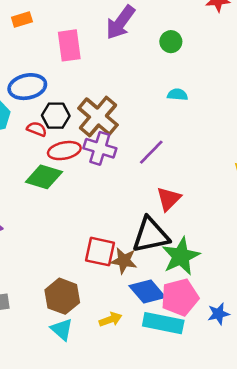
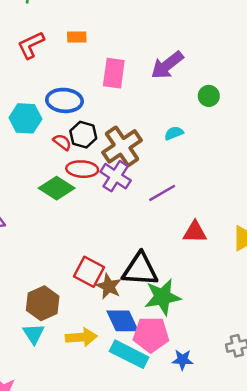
cyan semicircle: (177, 95) -> (174, 133), moved, turned -42
red triangle: (169, 199) -> (195, 232), moved, turned 30
yellow arrow: (111, 319) -> (81, 337), size x1.4

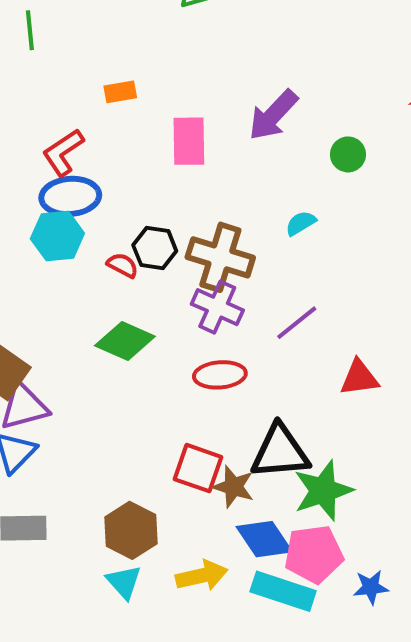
red L-shape: (31, 45) -> (63, 152), moved
blue ellipse: (64, 100) -> (70, 196), moved
brown cross: (122, 146) -> (220, 257), turned -30
red ellipse: (82, 169) -> (220, 375), moved

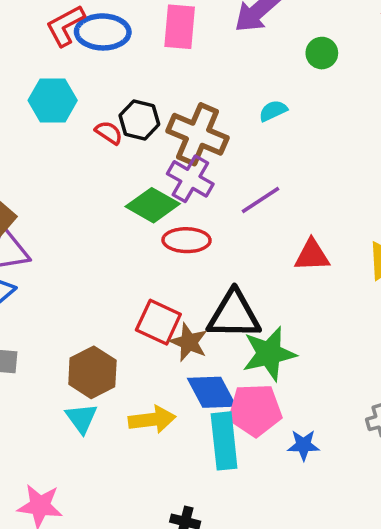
blue ellipse: (70, 196) -> (103, 32), moved
green diamond: (125, 341) -> (153, 205), moved
cyan rectangle: (283, 591) -> (224, 441), turned 60

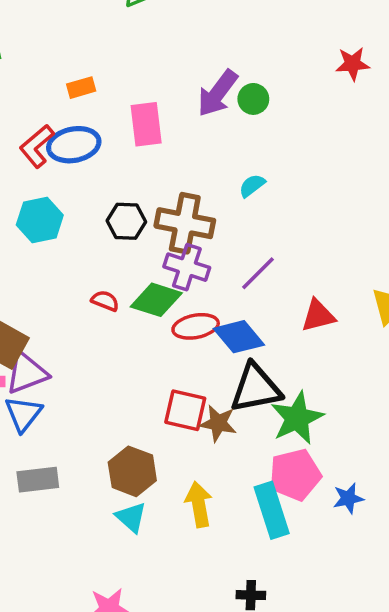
green circle: (322, 53) -> (253, 99), moved
red semicircle: (109, 133) -> (105, 301), moved
blue diamond: (212, 392) -> (239, 337), moved
yellow arrow: (152, 420) -> (199, 504), turned -81

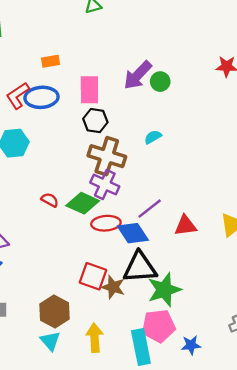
black hexagon: (126, 221) -> (95, 121), moved
purple line: (258, 273) -> (150, 209), moved

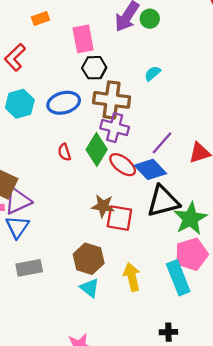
blue ellipse: (41, 97) -> (64, 103), moved
red semicircle: (50, 200) -> (64, 152), turned -126
green diamond: (83, 203) -> (97, 149), turned -72
red ellipse: (106, 223) -> (123, 165), turned 52
brown star: (113, 287) -> (103, 206), moved

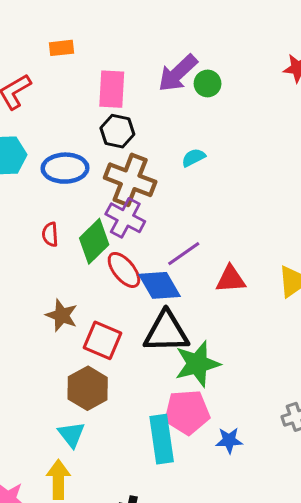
brown star: (103, 206) -> (62, 315), moved
brown hexagon: (89, 259) -> (88, 388), moved
yellow arrow: (132, 277) -> (58, 479), moved
cyan triangle: (90, 288) -> (71, 435), moved

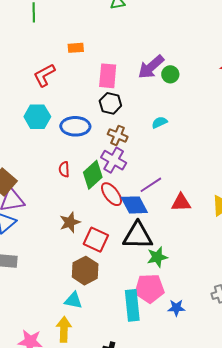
brown cross: (130, 180) -> (118, 135), size x0.6
brown star: (62, 315) -> (70, 222), turned 30
green star: (197, 364) -> (157, 257), size x0.7
cyan triangle: (71, 435) -> (73, 300), turned -42

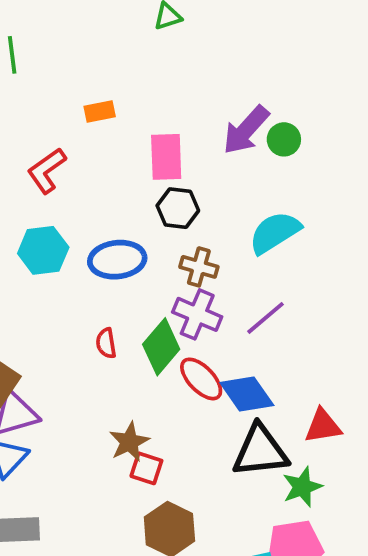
cyan semicircle: (159, 122) -> (275, 232), size x1.8
purple line: (151, 185) -> (266, 318), moved
red triangle: (181, 203) -> (323, 426), moved
red square: (96, 240) -> (146, 468), moved, size x0.7

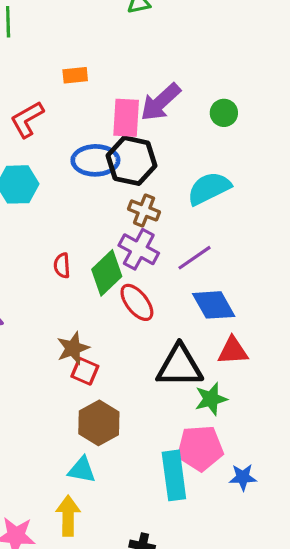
purple arrow: (246, 130) -> (161, 102), moved
black hexagon: (178, 208) -> (131, 161), size x1.4
blue ellipse: (117, 260) -> (95, 160), moved
blue diamond: (247, 394) -> (214, 305), moved

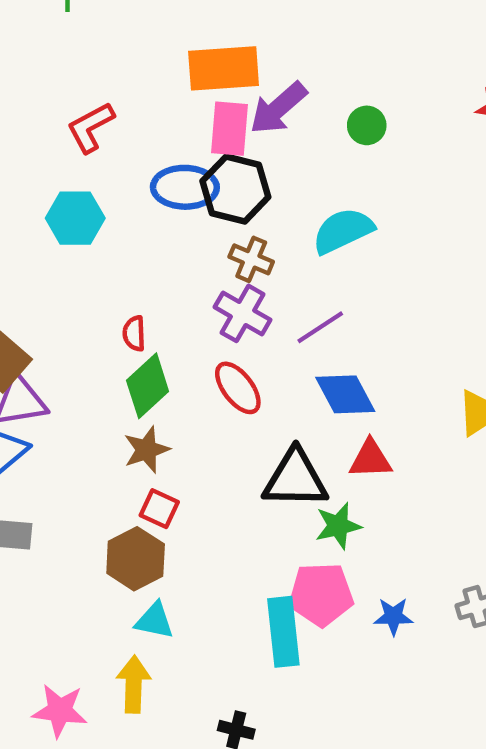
orange rectangle: (75, 75) -> (224, 68), moved, size x2.0
green diamond: (107, 273) -> (148, 386), moved
red square: (85, 371) -> (159, 509), moved
brown hexagon: (99, 423) -> (136, 559), moved
blue star: (243, 477) -> (393, 616), moved

